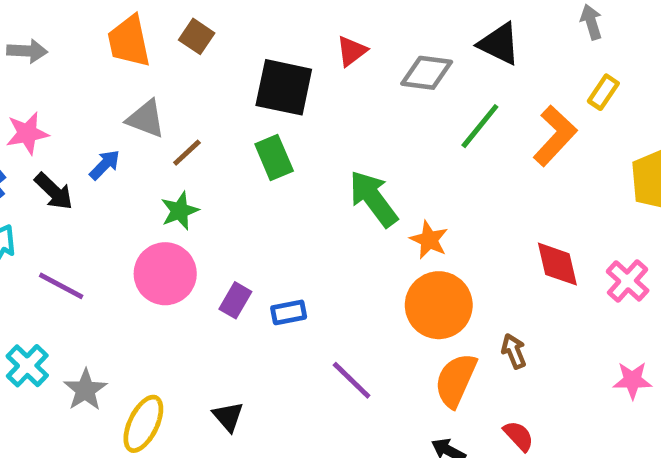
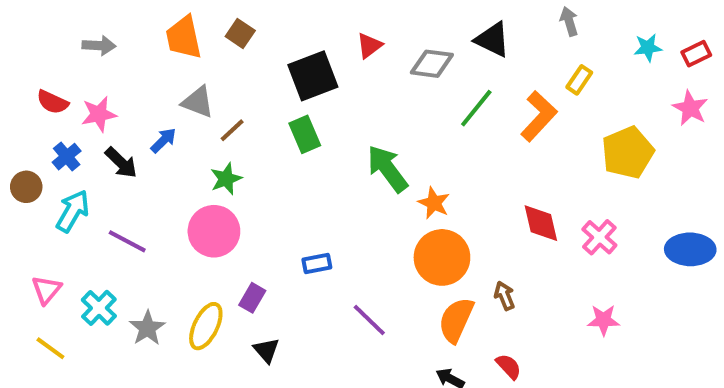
black square: (284, 87) -> (313, 76), turned -33
purple rectangle: (235, 300) -> (252, 298), moved
yellow ellipse: (143, 424) -> (206, 326), moved

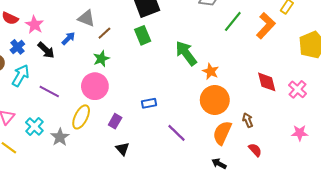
pink star: (99, 114) -> (34, 25), turned -30
yellow ellipse: (206, 326) -> (81, 117), moved
red semicircle: (509, 366) -> (255, 150), moved

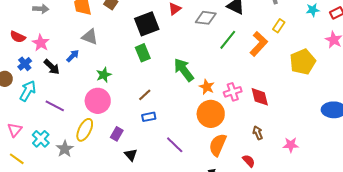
brown line: (104, 33) -> (145, 95), moved
pink cross: (298, 89) -> (233, 92), moved, turned 30
brown arrow: (248, 120) -> (258, 133), moved
black triangle: (122, 149) -> (131, 155), moved

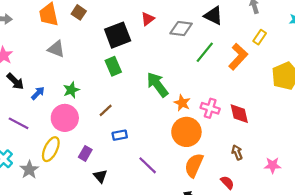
blue arrow: (73, 56) -> (38, 93), moved
pink cross: (233, 92) -> (210, 108), turned 36
brown line: (145, 95) -> (106, 110), moved

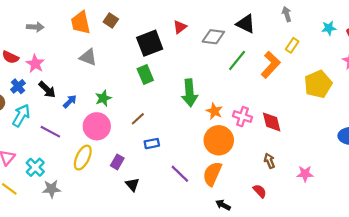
green arrow: (157, 85) -> (190, 93), turned -148
orange semicircle: (194, 165) -> (212, 174), moved
gray star: (29, 170) -> (51, 189), moved, turned 30

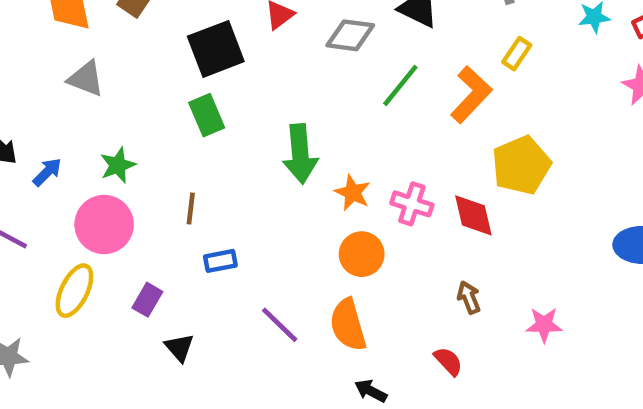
yellow pentagon: (318, 84) -> (521, 165), moved
brown line: (138, 119) -> (191, 209), turned -40
orange circle: (219, 140) -> (362, 254), size x0.7
orange semicircle: (212, 174) -> (348, 325), turned -40

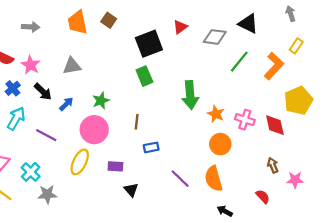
gray triangle: (86, 79) -> (72, 66), moved, turned -30
purple rectangle: (147, 300) -> (115, 166), turned 64
pink star: (544, 325) -> (295, 180), moved

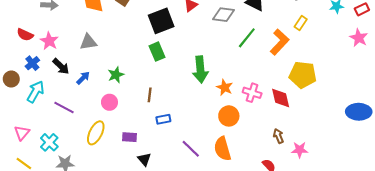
yellow pentagon: (298, 101) -> (303, 75), turned 30
pink circle: (94, 130) -> (109, 102), size x0.6

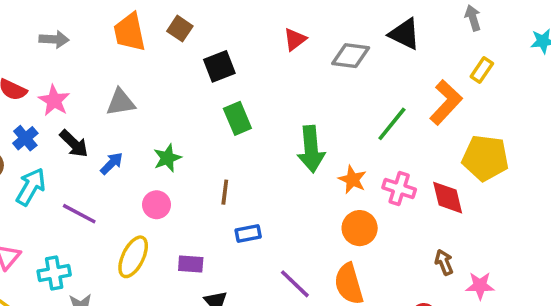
black square: (161, 21) -> (219, 66), moved, size x0.7
green line: (247, 38) -> (392, 124), moved
cyan cross: (49, 142) -> (54, 273), turned 36

